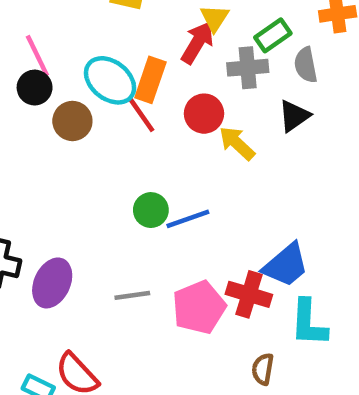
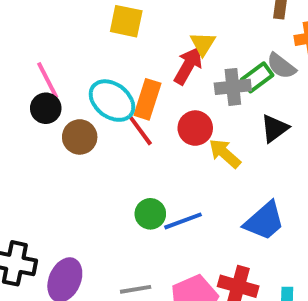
green rectangle: (273, 35) -> (257, 77), moved
gray semicircle: (306, 65) -> (281, 66), moved, turned -40
blue trapezoid: (286, 265) -> (264, 221), moved

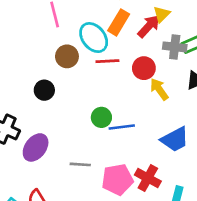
orange rectangle: (147, 99) -> (119, 22), moved
black circle: (46, 108) -> (44, 90), moved
red line: (140, 130) -> (107, 61), turned -70

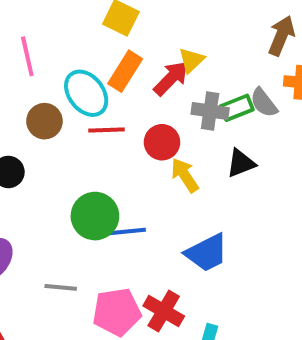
green circle: (101, 117) -> (95, 216), size x1.5

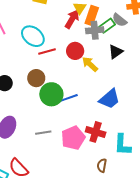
orange rectangle: (125, 71) -> (92, 16), moved
brown circle: (44, 121) -> (36, 78), moved

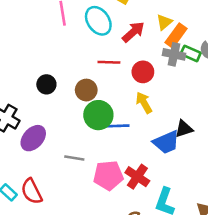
red arrow: (72, 19) -> (133, 32), moved
green rectangle: (107, 26) -> (191, 53), turned 42
cyan ellipse: (33, 36) -> (98, 21), moved
black triangle: (116, 52) -> (184, 129), moved
yellow arrow: (90, 64) -> (144, 103), moved

